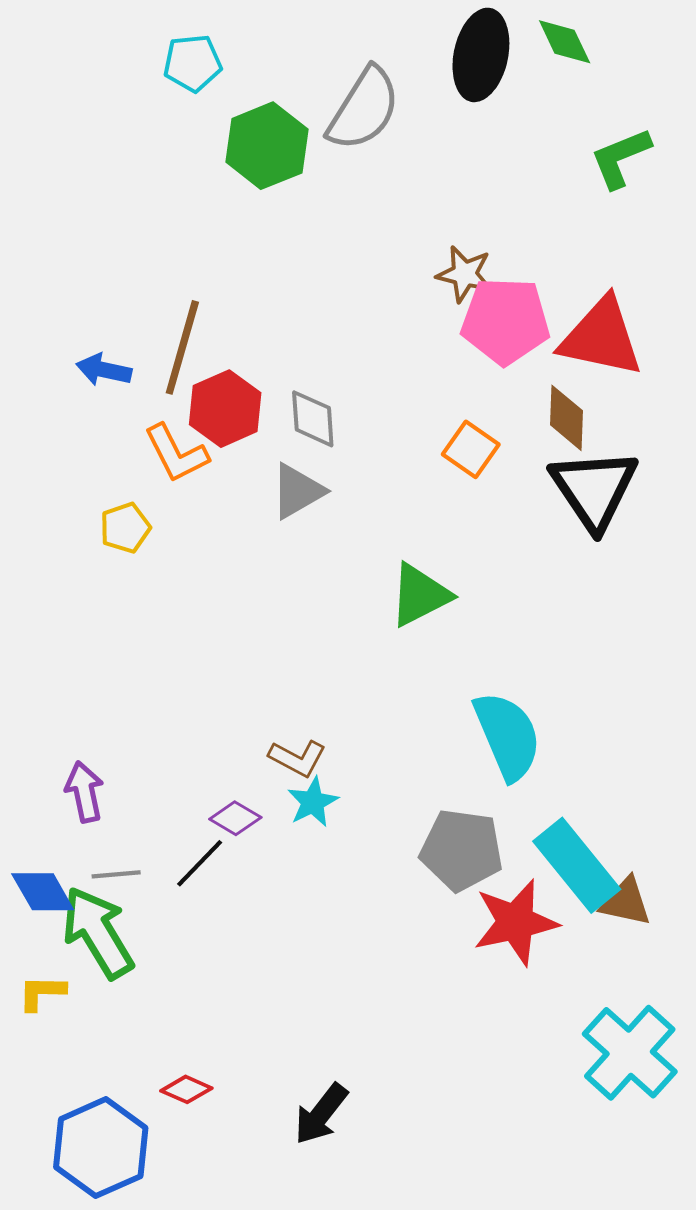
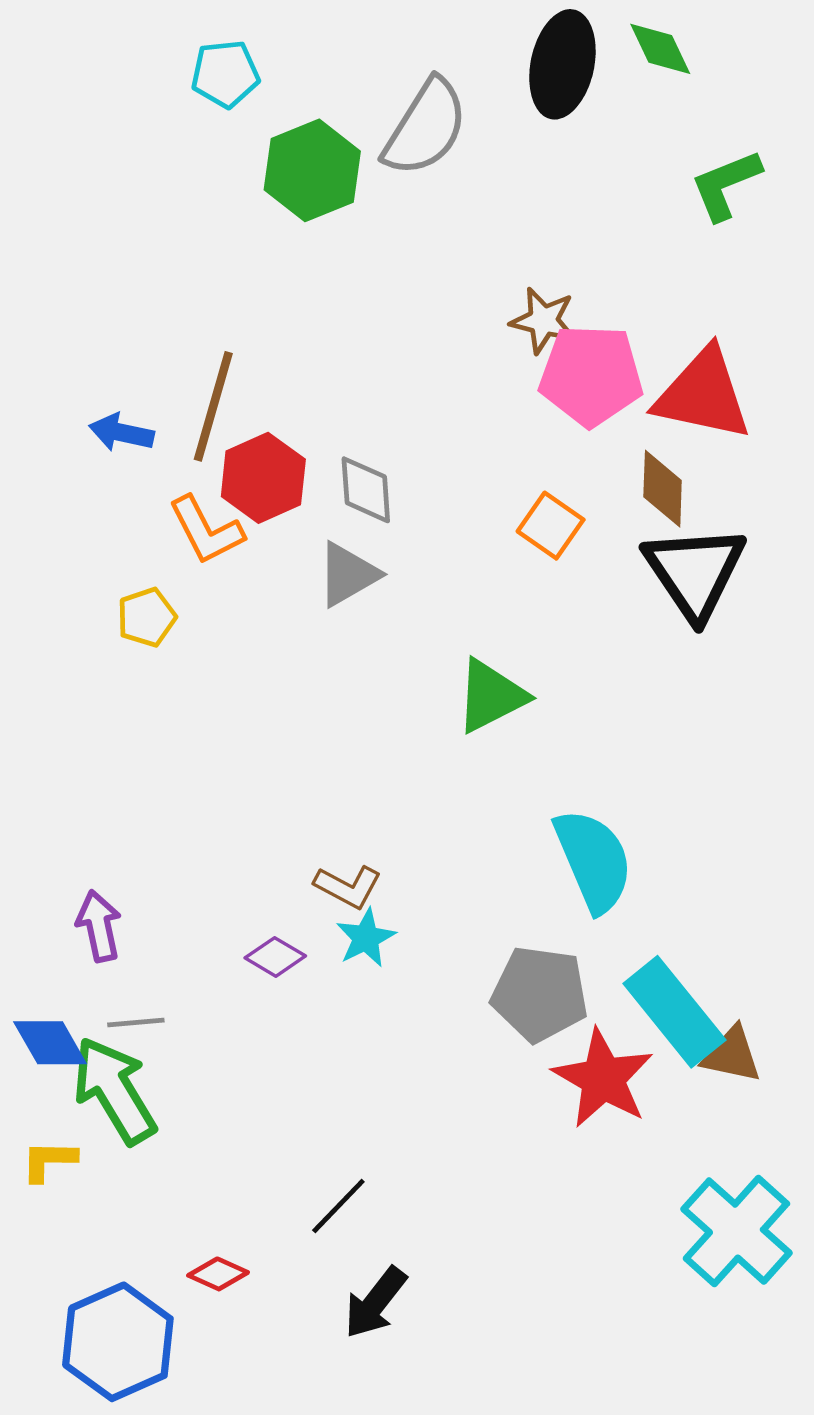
black line: (200, 863) -> (338, 1206), moved
red star: (516, 922) -> (603, 1078), turned -30

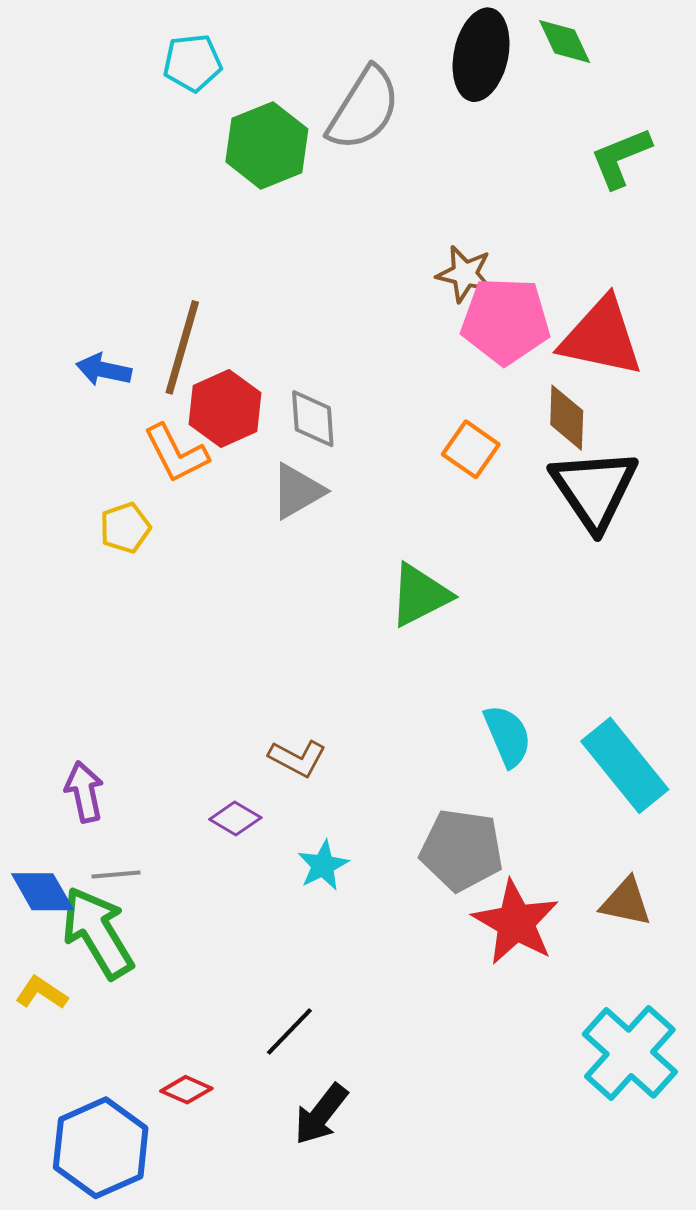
cyan semicircle: (593, 860) -> (508, 736), size x0.7
cyan star: (366, 938) -> (323, 865), moved
cyan rectangle: (674, 1012) -> (625, 765), moved
yellow L-shape: (49, 1161) -> (42, 993), turned 33

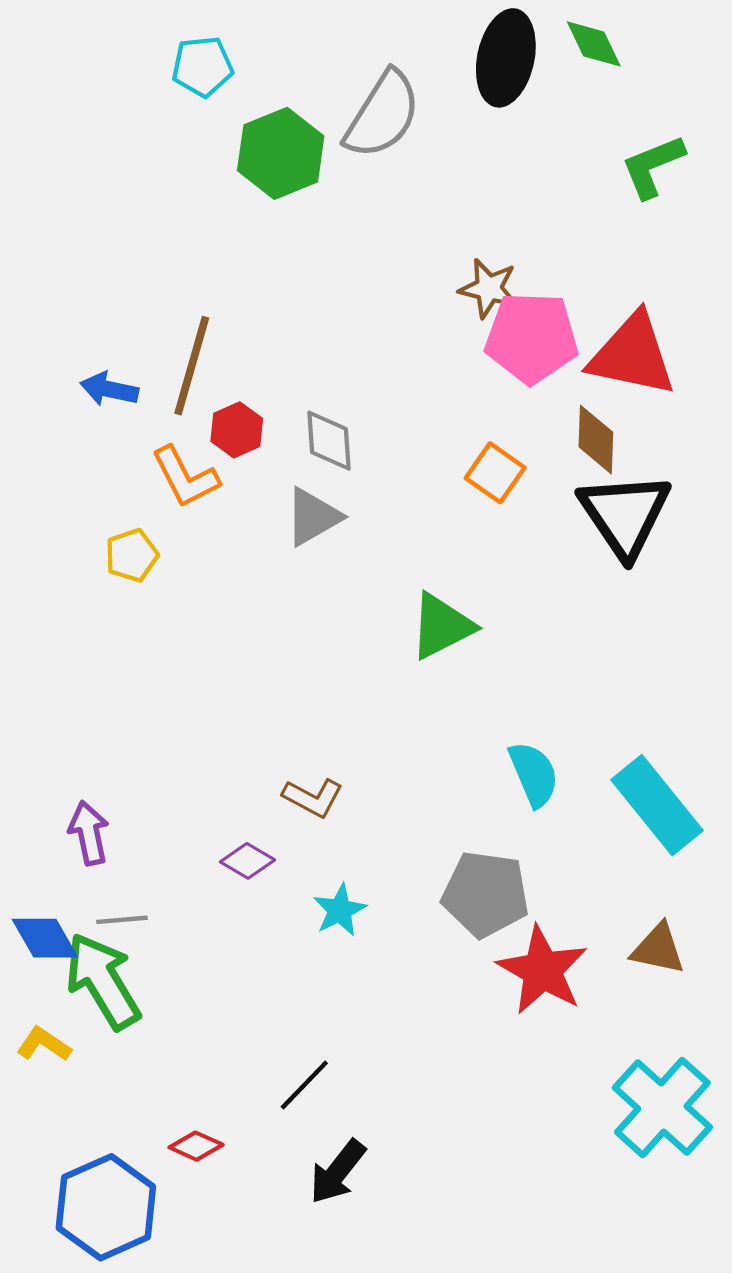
red hexagon: (225, 409) -> (237, 430), size x0.7

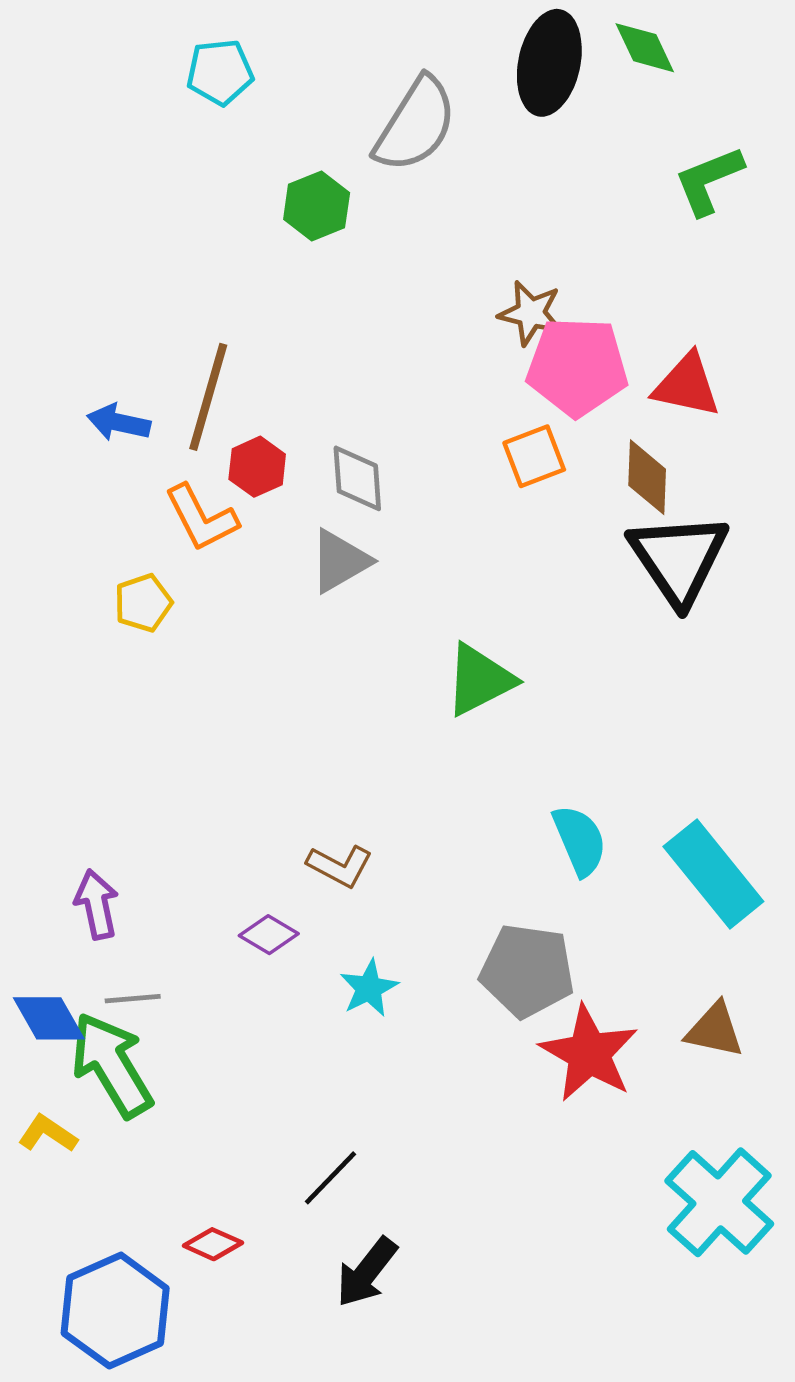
green hexagon: (281, 153) -> (317, 206), moved, size x0.7
red triangle: (632, 355) -> (687, 385), size x0.7
orange square: (495, 473) -> (534, 456), moved, turned 34

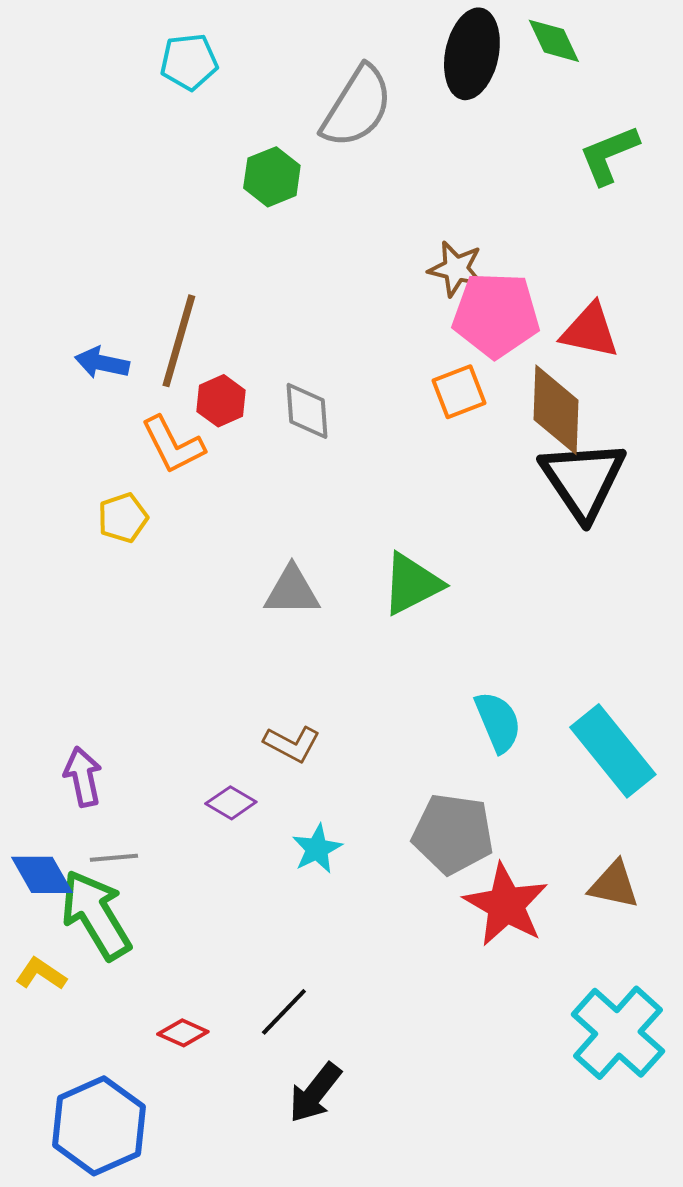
brown diamond: (647, 477) -> (556, 410), size x1.4
gray triangle: (340, 561) -> (292, 591), moved, turned 30
red diamond: (213, 1244) -> (183, 1033), moved

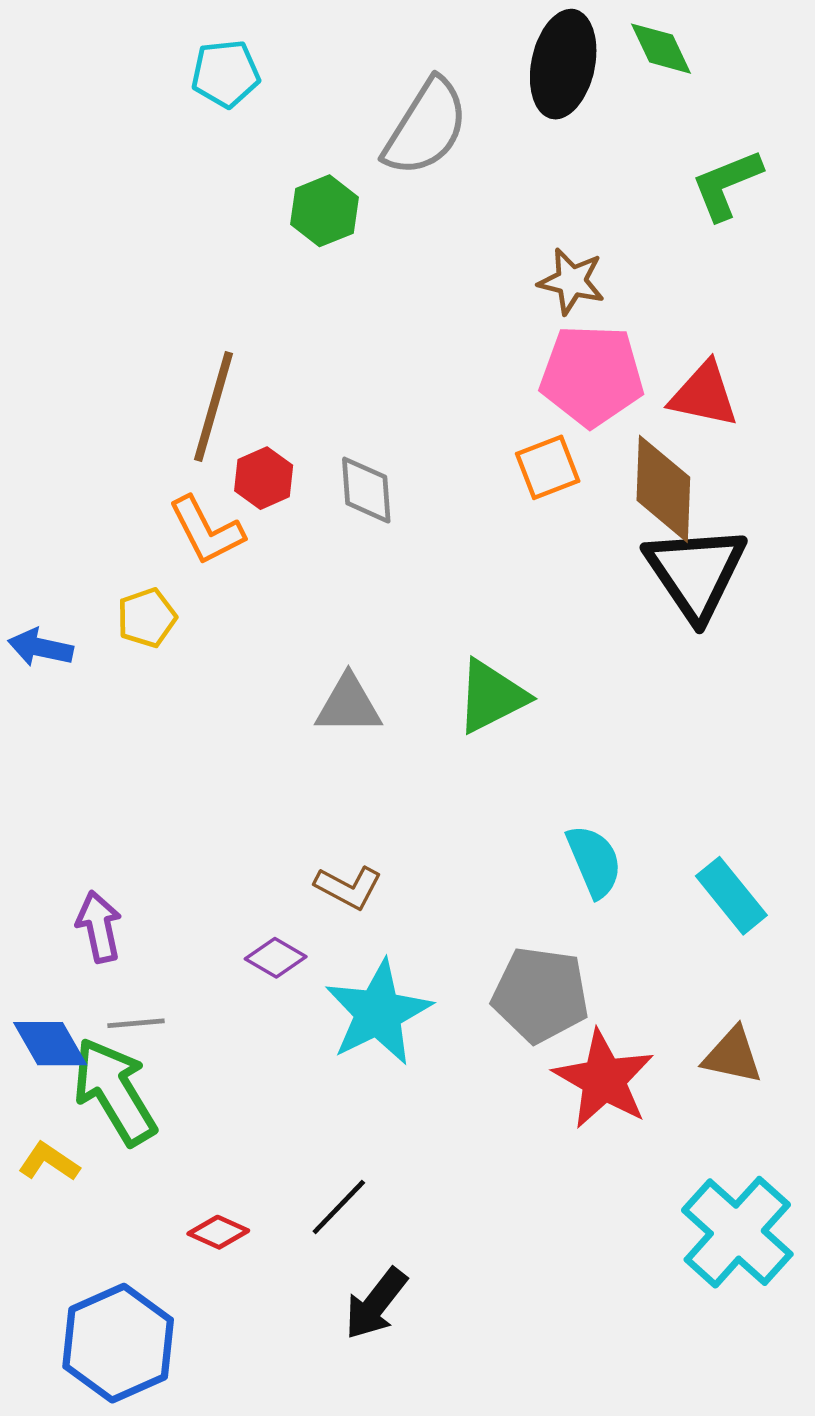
brown star: (456, 269) -> (571, 281), moved
blue arrow: (102, 363) -> (41, 648), moved
cyan rectangle: (613, 751) -> (731, 896), size x0.7
cyan star: (317, 849) -> (378, 1013), size x1.8

